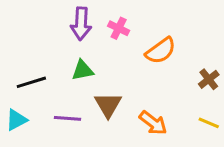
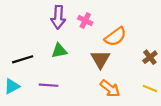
brown triangle: (108, 105) -> (100, 59), moved

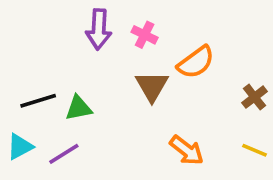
green triangle: (59, 51) -> (79, 108), moved
brown triangle: (100, 59) -> (152, 86), moved
purple line: (49, 85) -> (64, 154), moved, turned -36

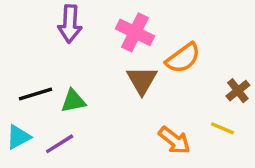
purple arrow: (99, 29) -> (70, 24), moved
pink cross: (145, 35) -> (135, 32), size x1.5
yellow line: (255, 150) -> (222, 128), moved

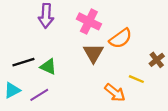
green triangle: (73, 101) -> (48, 67), turned 36
yellow line: (222, 128) -> (136, 79), moved

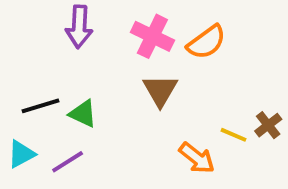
orange semicircle: (121, 38) -> (206, 42), moved
brown cross: (157, 60) -> (268, 125), moved

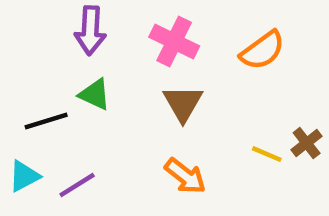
orange semicircle: (206, 42) -> (262, 50), moved
green triangle: (83, 114) -> (95, 94), moved
orange arrow: (197, 158) -> (185, 176), moved

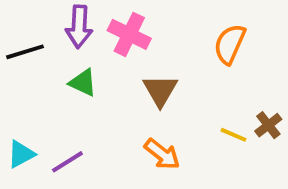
pink cross: (174, 42) -> (129, 34), moved
orange semicircle: (262, 50) -> (230, 44), turned 150
black line: (46, 121) -> (25, 52), moved

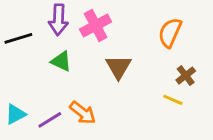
pink cross: (129, 34) -> (96, 25), turned 36
brown cross: (268, 125) -> (186, 76), moved
orange arrow: (162, 154) -> (83, 113), moved

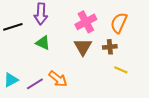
pink cross: (96, 25) -> (86, 22), moved
brown cross: (186, 76) -> (110, 47), moved, turned 32

